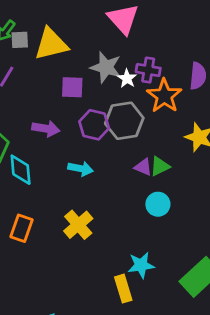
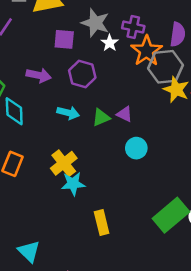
white star: (127, 78) -> (110, 43), moved
gray hexagon: (124, 121) -> (165, 67), moved
green triangle: (160, 166) -> (101, 117), moved
cyan star: (141, 265) -> (73, 184), moved

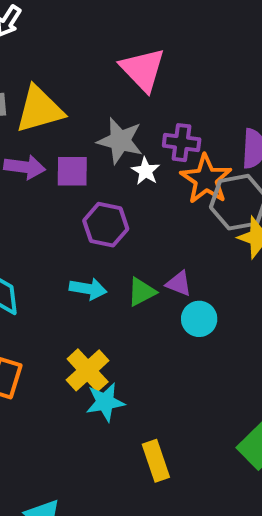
purple arrow: (39, 75) -> (25, 167), moved
cyan circle: (136, 148) -> (199, 319), moved

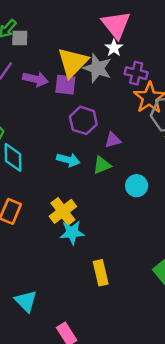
yellow triangle: (39, 110) -> (73, 62), moved, turned -36
white star: (146, 171) -> (114, 48), moved
purple triangle: (179, 284) -> (113, 140), moved, turned -42

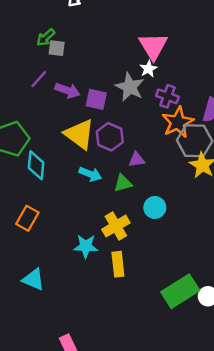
yellow triangle: (73, 62) -> (79, 134), moved, turned -44
yellow cross: (63, 211) -> (116, 226), moved
yellow rectangle: (101, 273) -> (118, 264), moved
cyan triangle: (26, 301) -> (33, 279), moved, turned -30

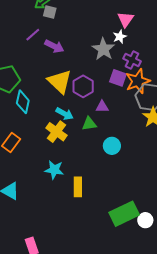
pink triangle: (153, 46) -> (126, 19), size x0.7
purple square: (96, 99) -> (118, 78), moved
yellow cross: (116, 226) -> (56, 132), moved, turned -30

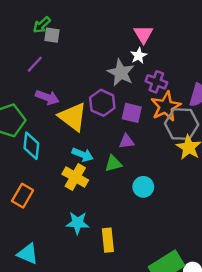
purple arrow: (54, 46) -> (47, 97), moved
purple square: (118, 78) -> (132, 113), moved
purple hexagon: (83, 86) -> (102, 103), moved

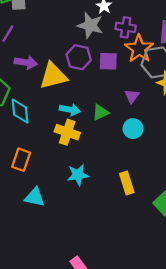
yellow triangle: (73, 117) -> (53, 76), turned -40
purple triangle: (127, 141) -> (132, 96), moved, turned -35
yellow rectangle: (108, 240) -> (127, 183), moved
cyan triangle: (28, 254) -> (35, 197), moved

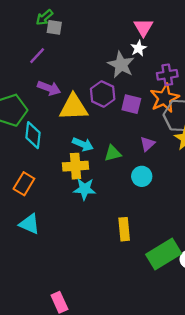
purple cross: (126, 27) -> (167, 75), moved, turned -30
yellow cross: (67, 132) -> (76, 166), turned -35
cyan star: (78, 175) -> (85, 189), moved

